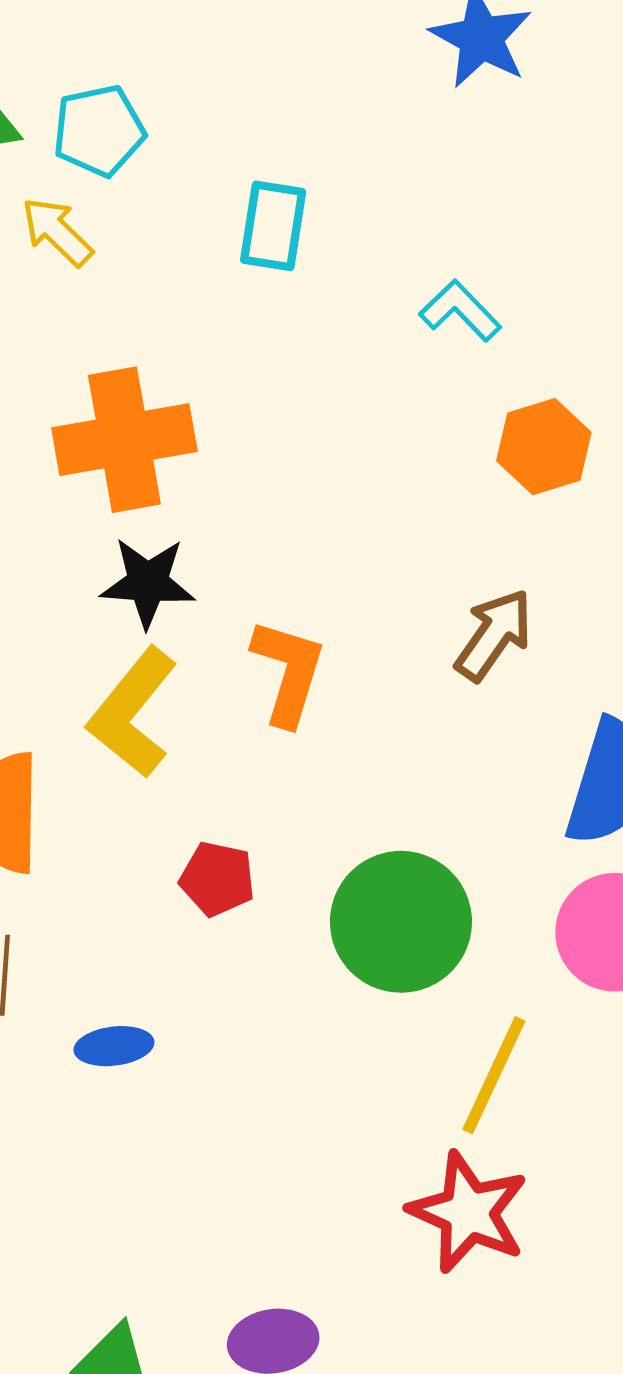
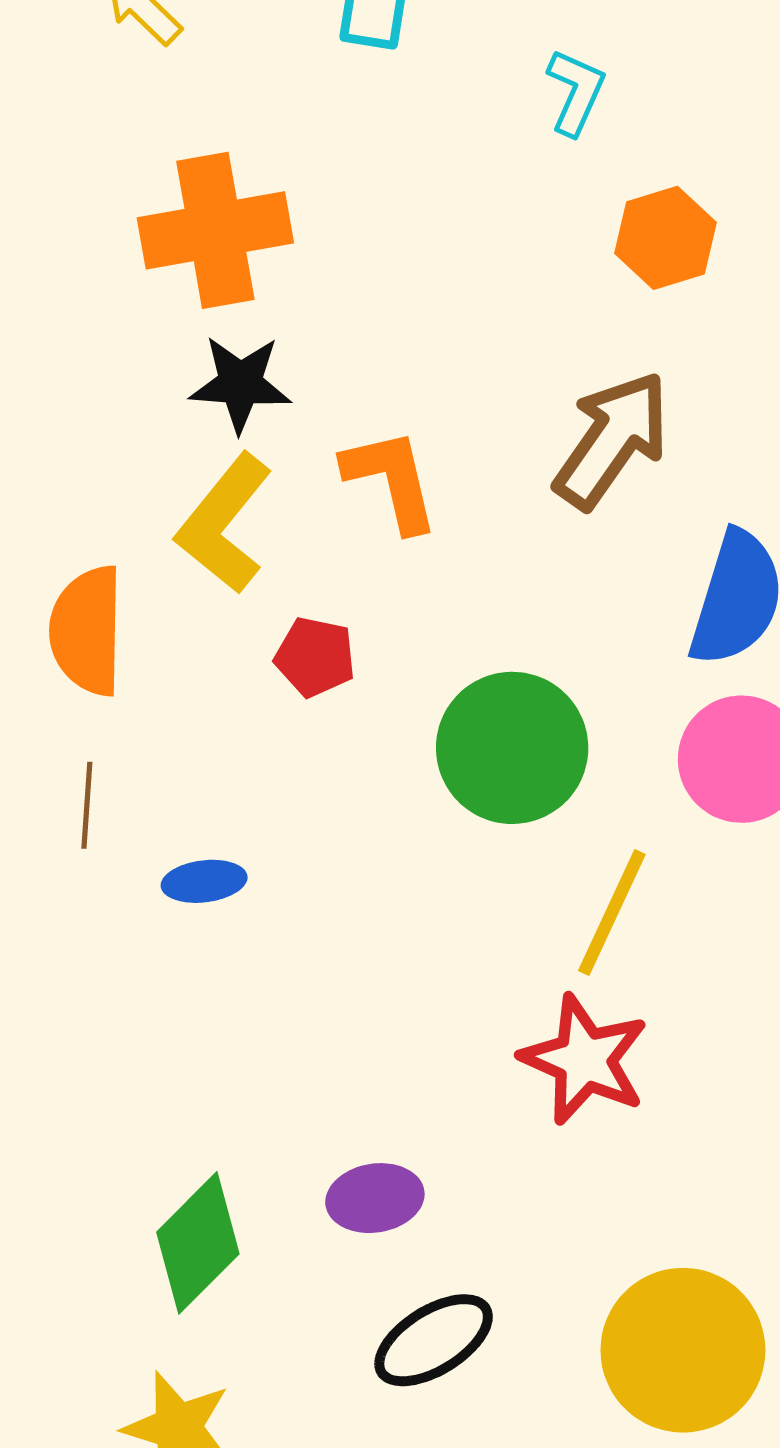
cyan L-shape: (460, 311) -> (576, 92), turned 68
brown arrow: (494, 635) -> (612, 440), size x1.4
orange L-shape: (288, 672) -> (391, 480), turned -30
red pentagon: (217, 879) -> (315, 657), moved

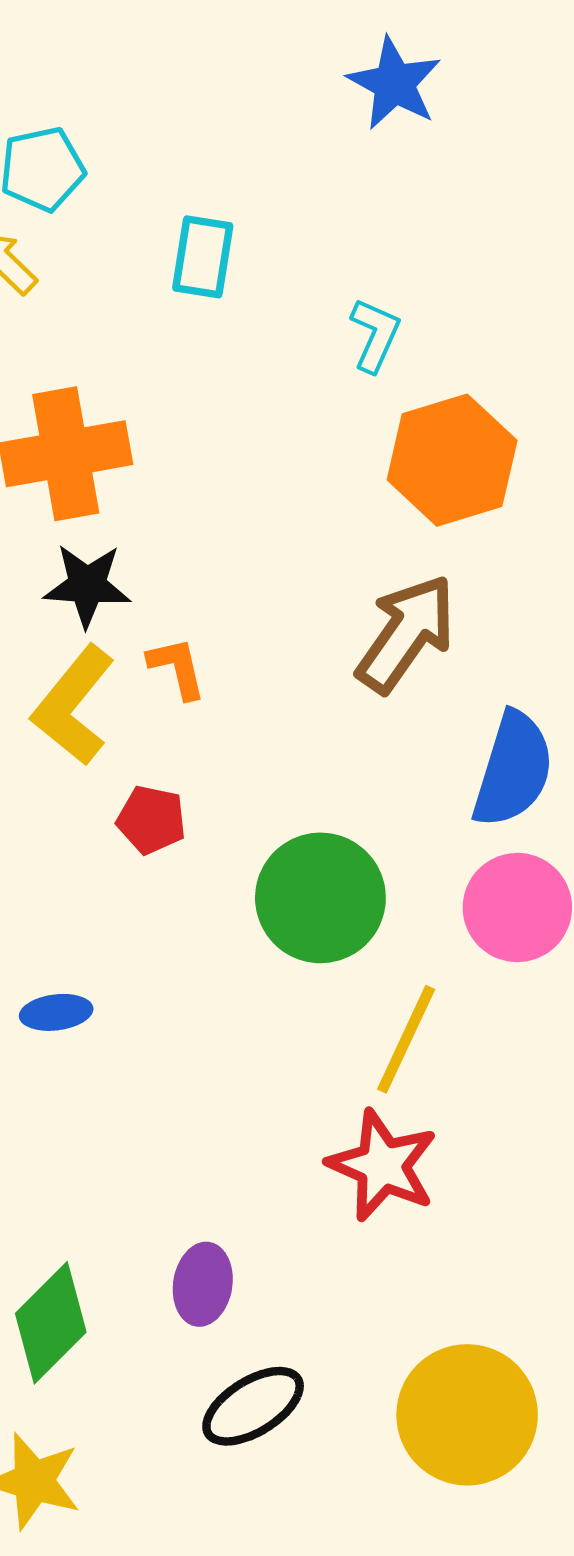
orange hexagon: (665, 238) -> (452, 460), size x1.5
orange L-shape: (391, 480) -> (177, 668), moved, size x0.7
purple ellipse: (375, 1198) -> (203, 1284), turned -72

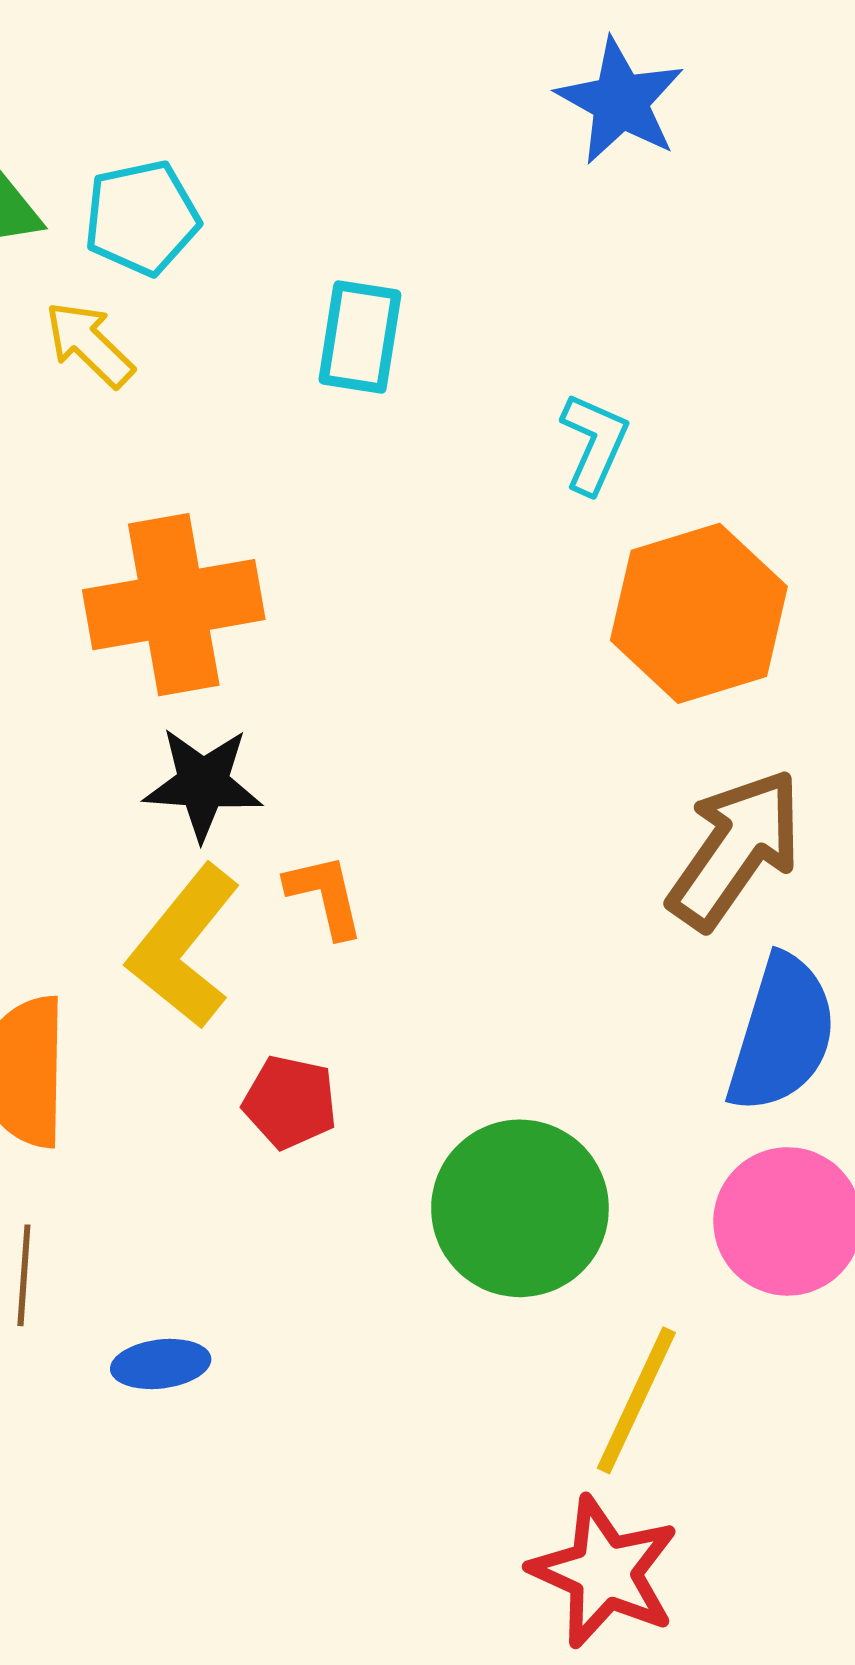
brown arrow: (406, 634) -> (735, 849), moved

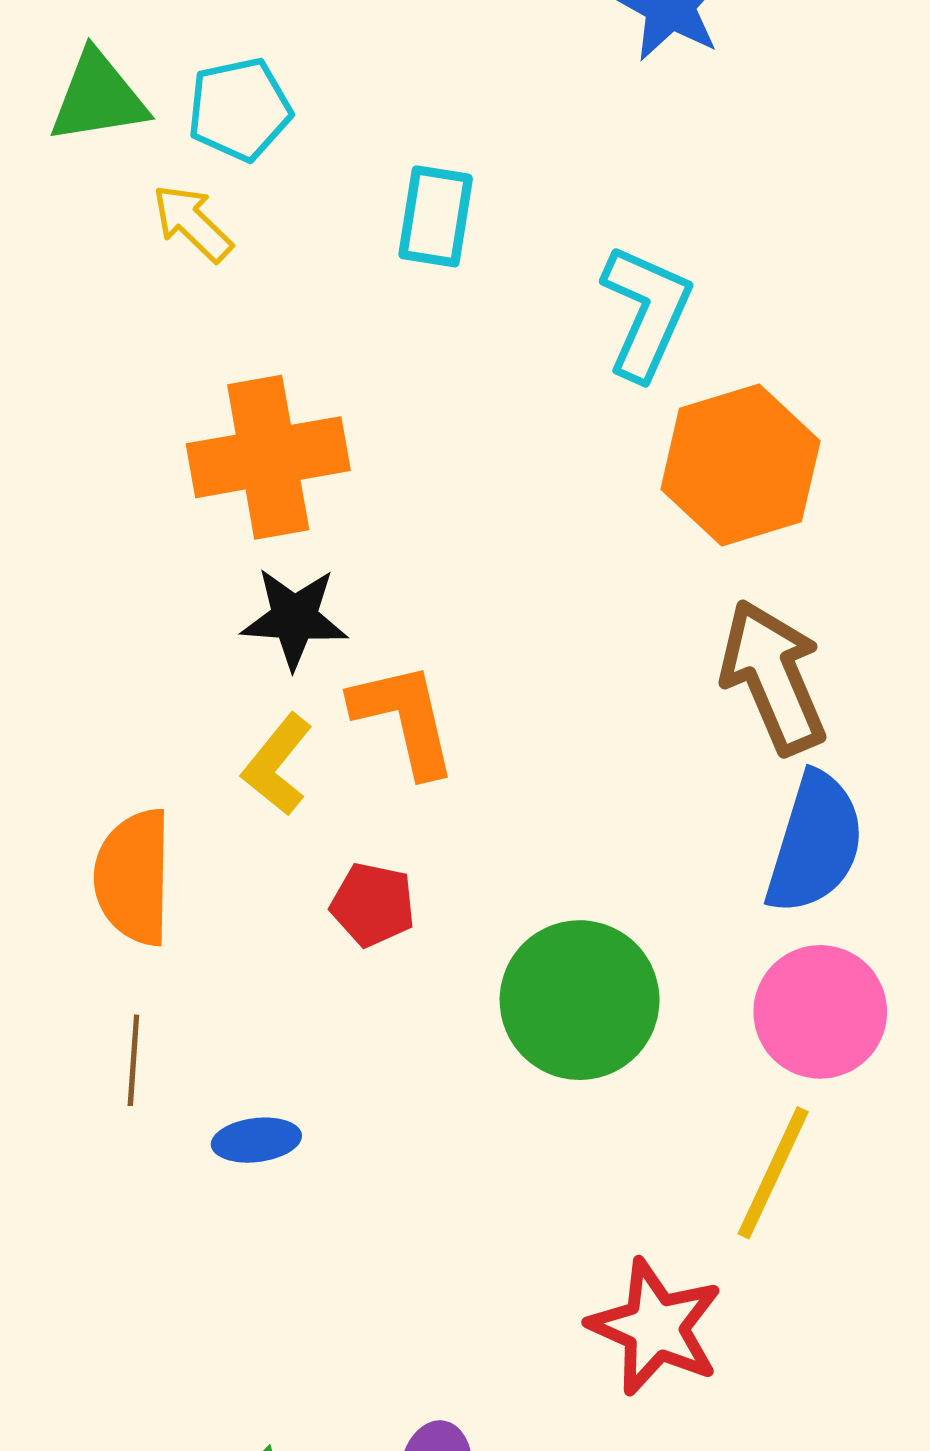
cyan L-shape: (594, 443) -> (646, 312), size x1.5
brown arrow: (735, 849) -> (773, 677), turned -58
orange L-shape: (325, 896) -> (404, 719), size x1.5
yellow L-shape: (184, 947) -> (277, 765), size x0.7
yellow line: (636, 1400) -> (773, 1173), moved

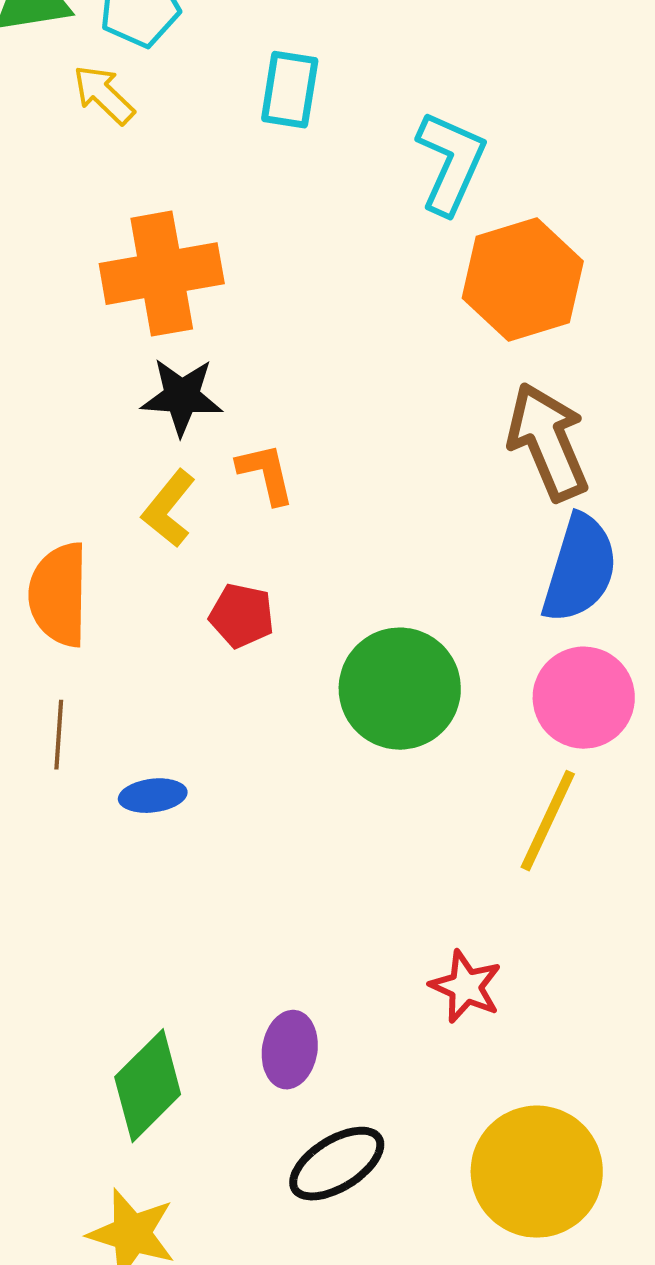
orange L-shape: (404, 719) -> (266, 474), size x0.7
red star: (655, 1327) -> (466, 987), moved, size x0.7

